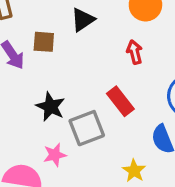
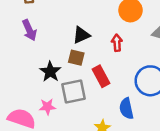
black triangle: (83, 20) -> (81, 35), moved
brown square: (44, 42) -> (76, 58), moved

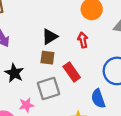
black star: (50, 72) -> (14, 73), moved

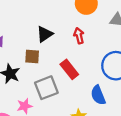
brown square: (47, 58) -> (32, 57), moved

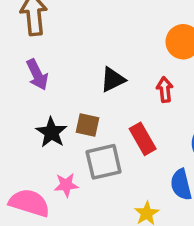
brown square: (32, 57) -> (87, 125), moved

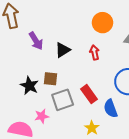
purple arrow: (37, 75) -> (36, 41), moved
red rectangle: (143, 139) -> (89, 94), moved

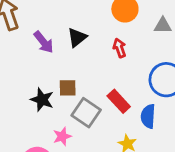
black triangle: (63, 50) -> (77, 37), moved
gray square: (63, 100) -> (86, 113), turned -30
blue semicircle: (111, 108) -> (148, 116), turned 30

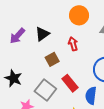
purple arrow: (44, 42) -> (17, 36), turned 78
brown square: (68, 88) -> (52, 59), moved, turned -32

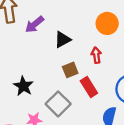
purple arrow: (17, 36) -> (34, 24), moved
red rectangle: (70, 83) -> (89, 87), moved

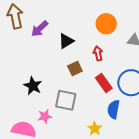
red rectangle: (89, 87) -> (104, 83), moved
gray square: (58, 104) -> (66, 100), turned -30

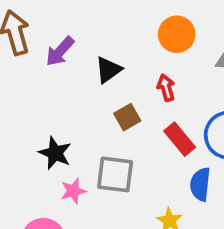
pink star: (45, 116) -> (73, 191), moved

